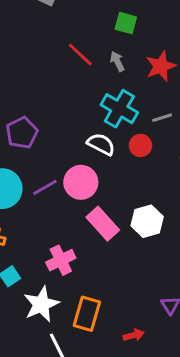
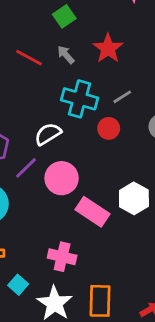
green square: (126, 23) -> (64, 16), turned -35
white semicircle: (101, 144) -> (48, 134), moved, turned -44
purple line: (45, 187) -> (26, 168), moved
pink cross: (61, 260) -> (62, 257), turned -36

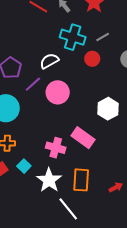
pink rectangle: (93, 212) -> (83, 138), moved

